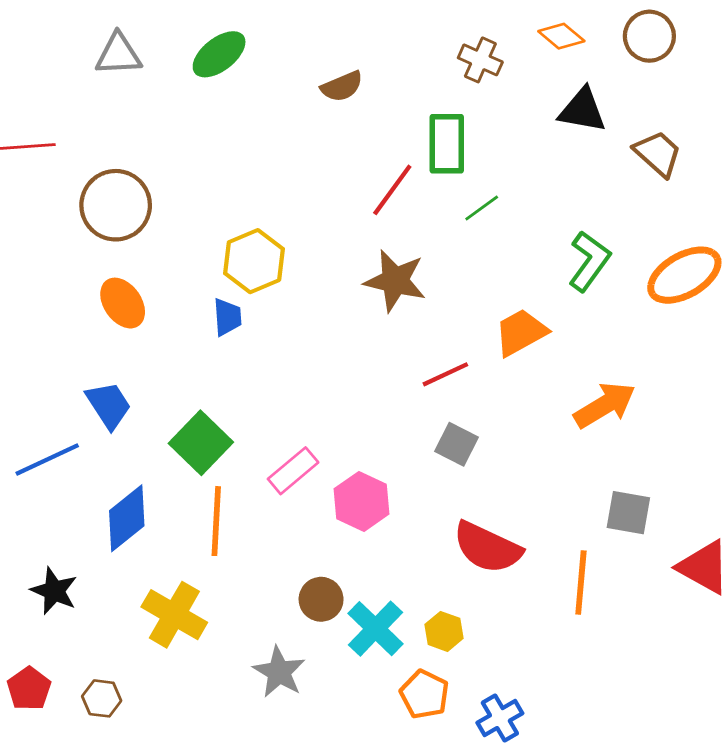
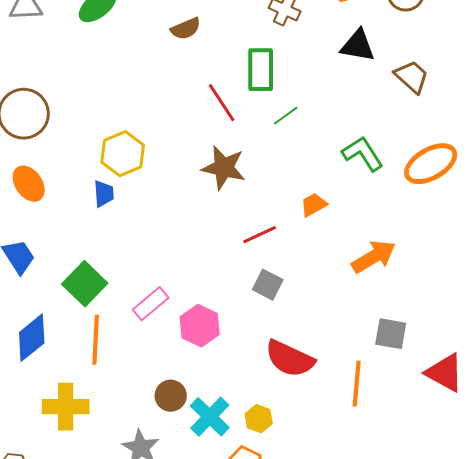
red line: (392, 190) -> (222, 103), turned -69
green L-shape: (589, 261) -> (363, 154), turned -69
orange trapezoid: (521, 332) -> (314, 205), size x0.7
yellow cross: (174, 615) -> (66, 407), turned -30

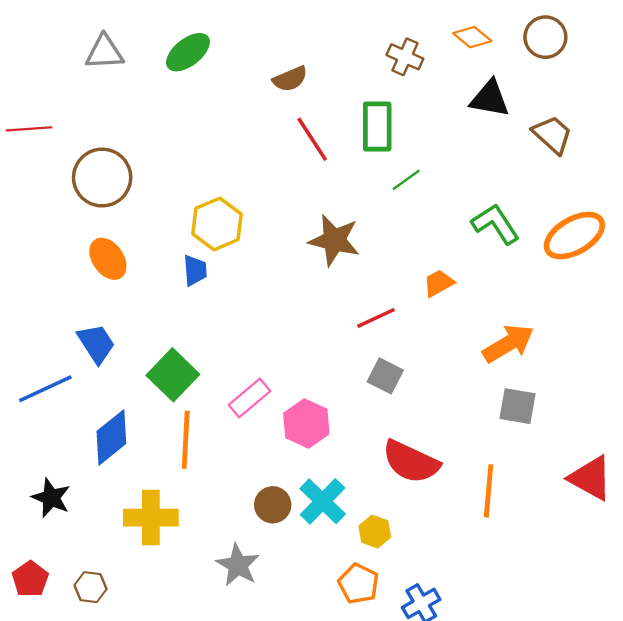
red line: (222, 103) -> (312, 139), moved
gray square: (391, 334) -> (518, 406), moved
cyan cross: (210, 417) -> (323, 501), moved

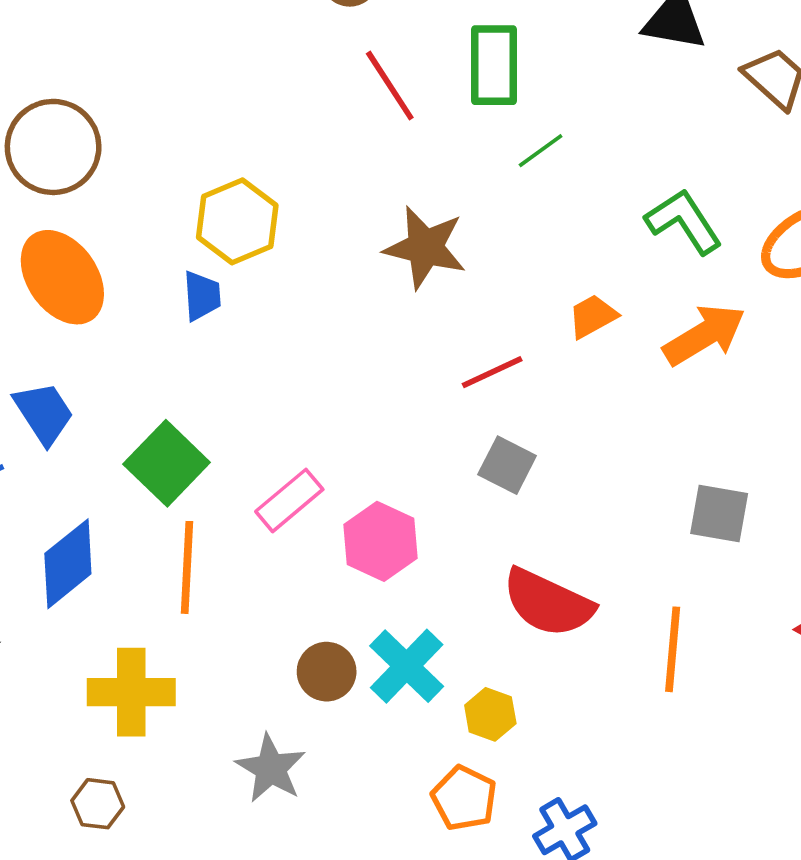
orange ellipse: (108, 259) -> (62, 277), size x1.4
orange arrow: (508, 343) -> (704, 335), moved
brown hexagon: (91, 587) -> (98, 804), moved

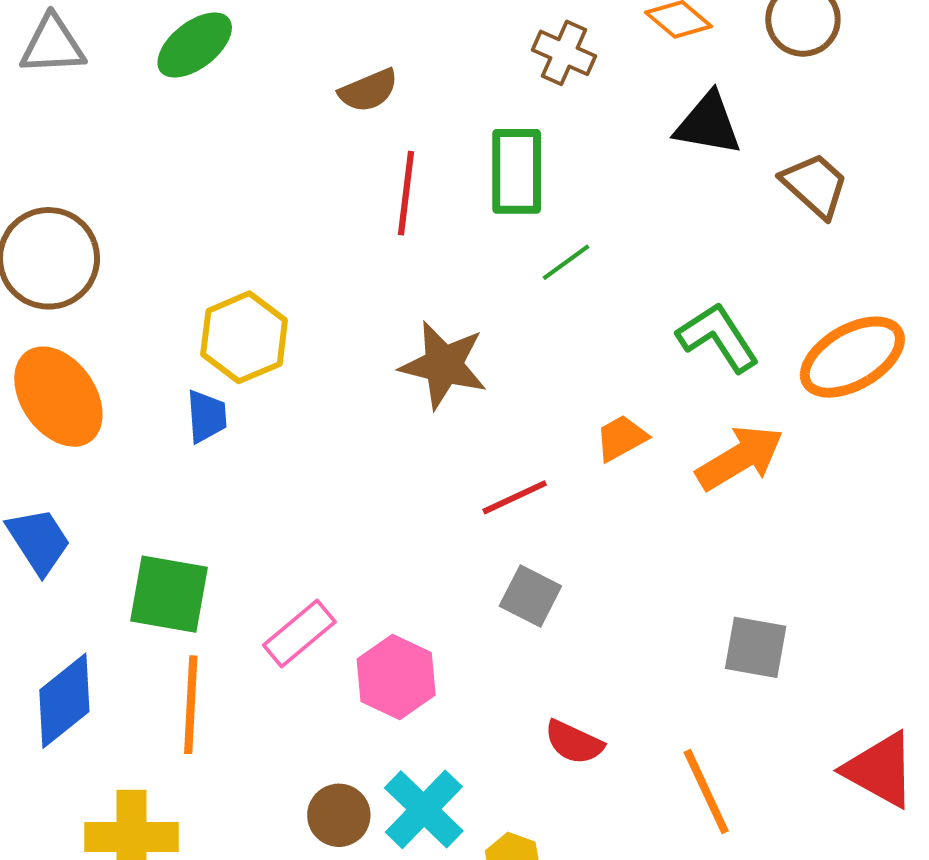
red line: (390, 86) -> (406, 193), turned 40
green square: (167, 463) -> (169, 594), turned -34
red semicircle: (548, 603) -> (574, 742), size x0.6
orange line: (673, 649) -> (706, 792), turned -30

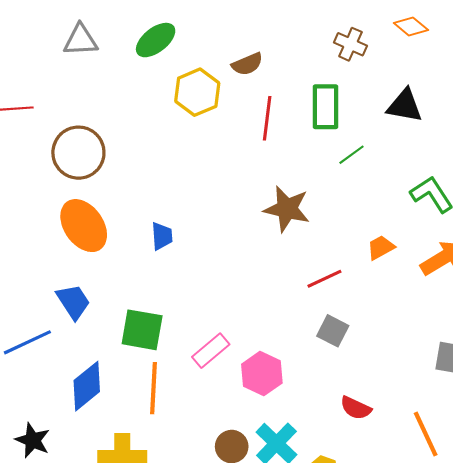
black triangle: (708, 124) -> (405, 106), moved
yellow hexagon: (244, 337) -> (197, 92), moved

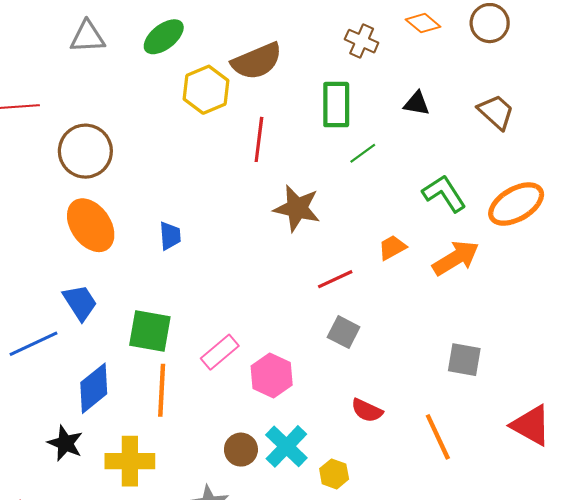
brown semicircle: (247, 64) -> (257, 61), size x1.6
black triangle: (405, 106) -> (417, 103), size x0.7
red line: (267, 118) -> (259, 139), moved
black star: (33, 440) -> (65, 443), moved

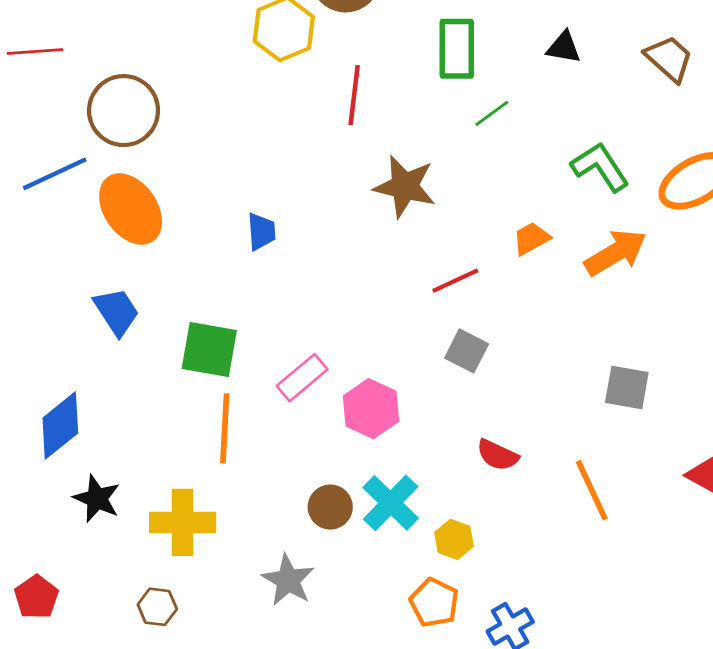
blue trapezoid: (170, 236) -> (261, 231), moved
blue line: (33, 344) -> (55, 174), moved
blue diamond: (94, 388) -> (60, 425), moved

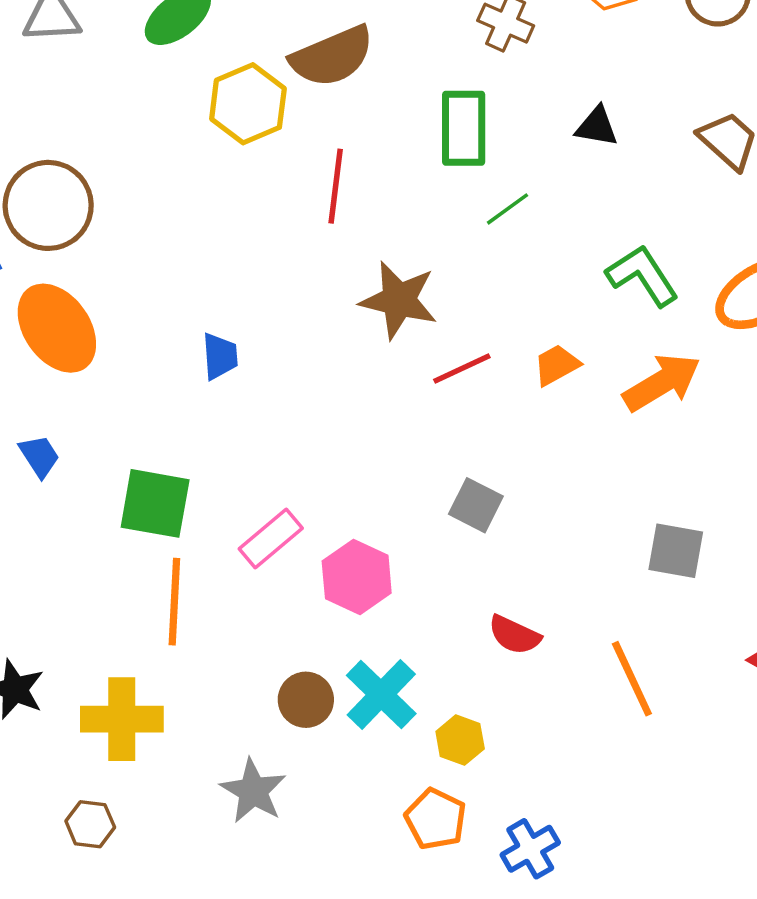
red line: (455, 281) -> (462, 368), moved
blue trapezoid: (117, 312) -> (39, 456), size x0.7

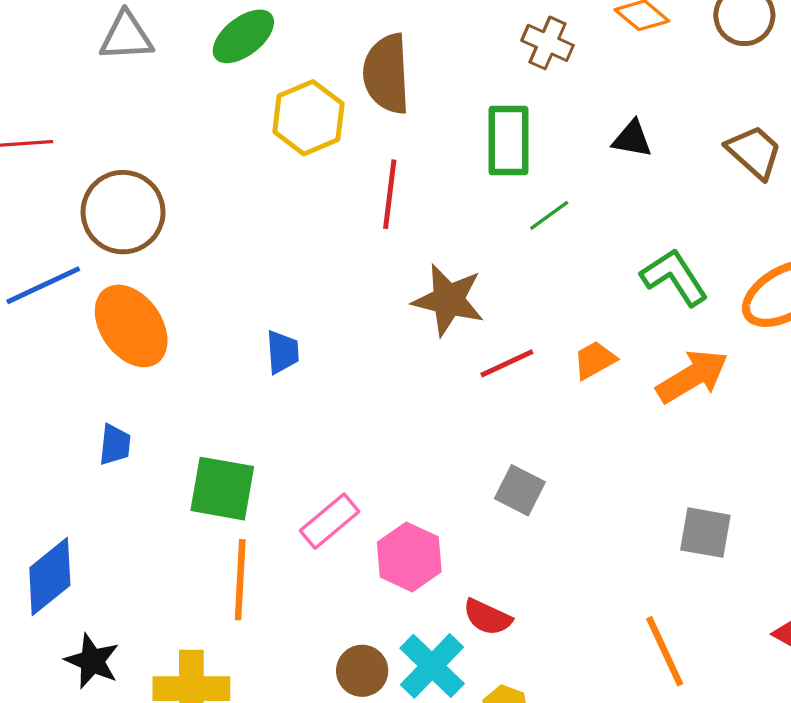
brown semicircle: (332, 56) -> (387, 74), turned 110
blue trapezoid: (39, 456) -> (115, 445), turned 39
red semicircle: (514, 635) -> (487, 617), moved

